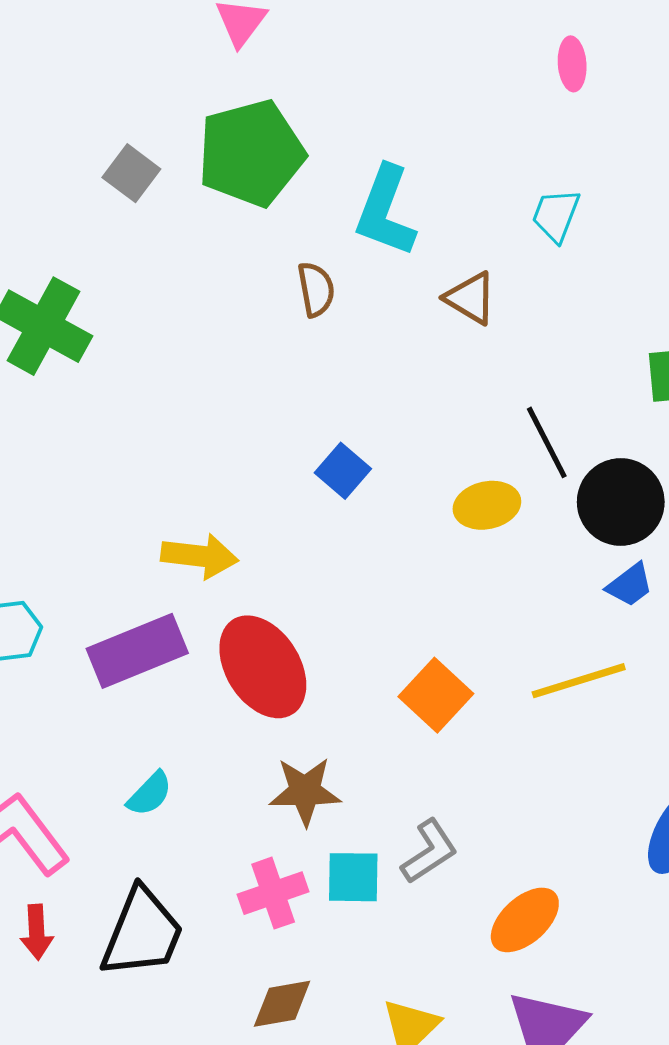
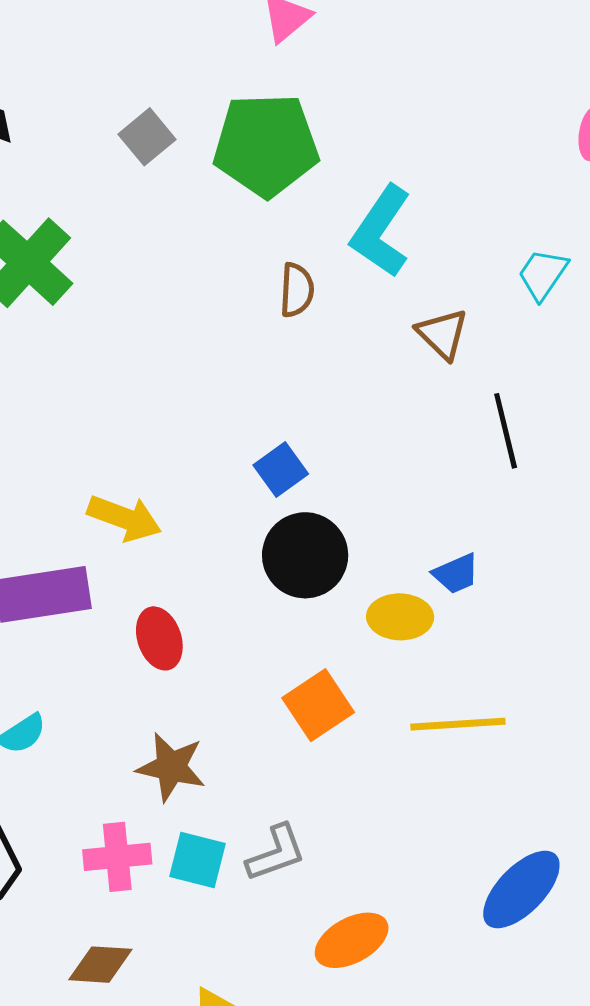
black line: (547, 442) -> (506, 431), moved
black circle: (621, 502) -> (305, 555), moved
yellow ellipse: (487, 505) -> (400, 617), moved
blue trapezoid: (630, 585) -> (456, 574), moved
red ellipse: (263, 667) -> (159, 638), size x0.6

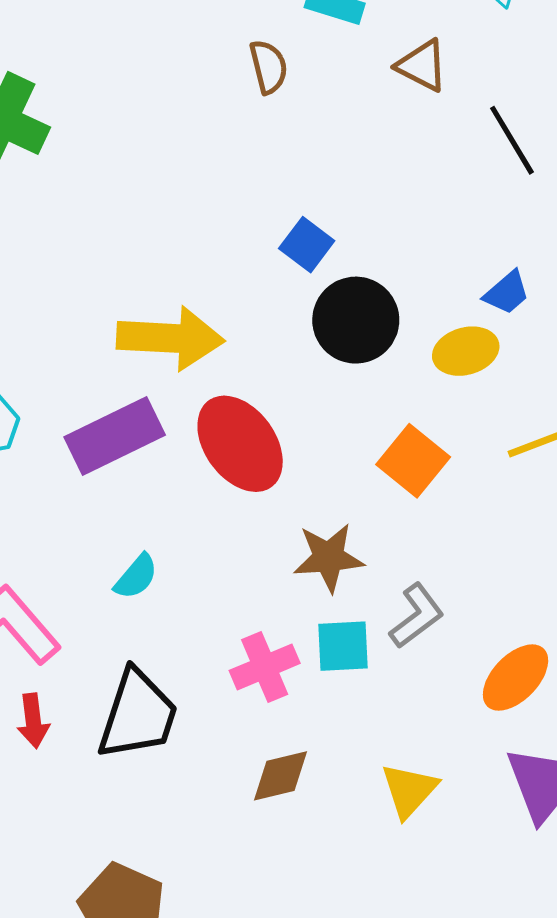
yellow arrow: (124, 518) -> (170, 338), size x1.4
red ellipse: (159, 638) -> (240, 444), size x1.6
brown star: (171, 767) -> (329, 557), moved

